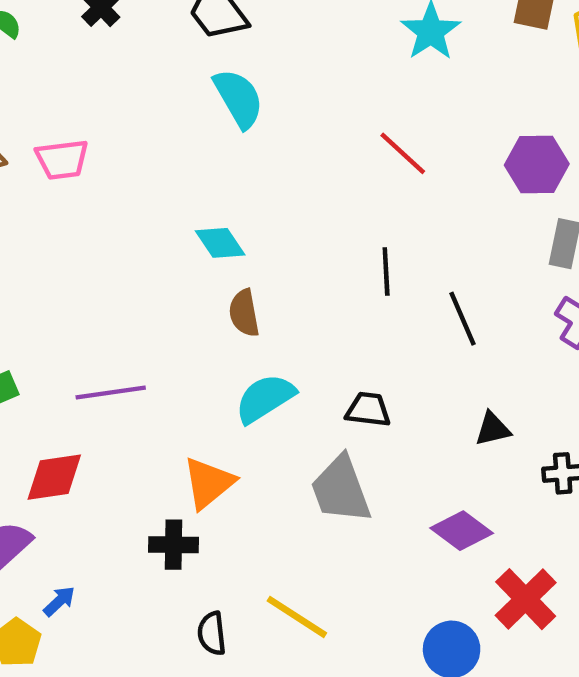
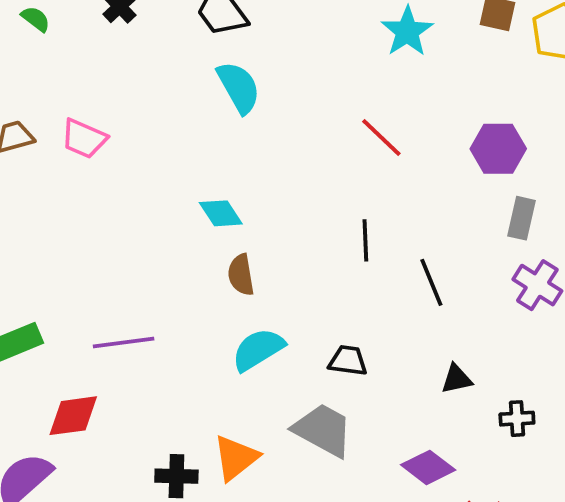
pink trapezoid: (62, 159) -> (84, 139), turned 30
orange triangle: (209, 483) -> (236, 458), moved
gray trapezoid: (341, 490) -> (323, 430), turned 138

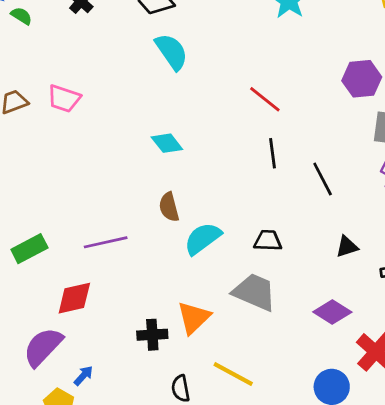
red line: (381, 137) -> (265, 99), moved
brown semicircle: (241, 275) -> (169, 207), moved

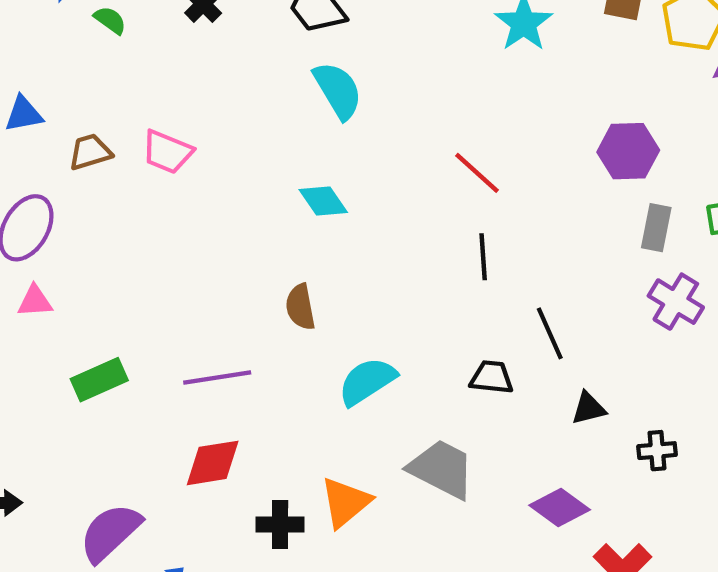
cyan diamond: (167, 143) -> (323, 201), moved
black line: (323, 179) -> (550, 333), moved
brown semicircle: (169, 207) -> (300, 307), moved
black trapezoid: (268, 241) -> (492, 377), moved
red diamond: (74, 298) -> (213, 463), moved

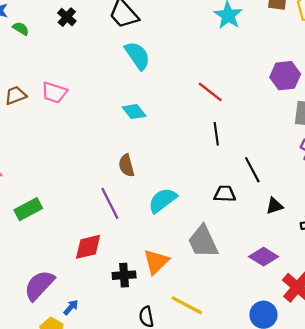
purple line: (217, 377) -> (110, 203), moved, turned 76
gray trapezoid: (442, 469) -> (203, 242), turned -138

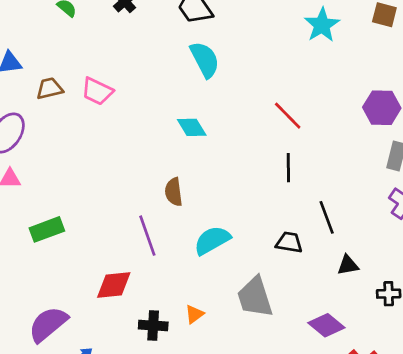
orange triangle: (156, 262) -> (194, 314), size x0.6

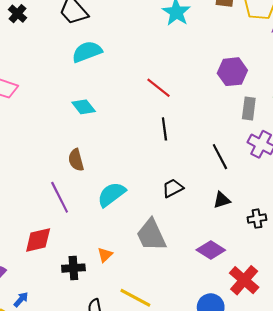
cyan semicircle: (205, 60) -> (87, 52), turned -76
black line: (327, 217) -> (220, 157), moved
black trapezoid: (289, 242) -> (173, 188), turned -30

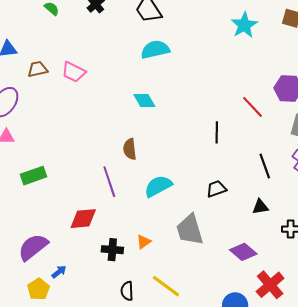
red line: (159, 88) -> (252, 107), moved

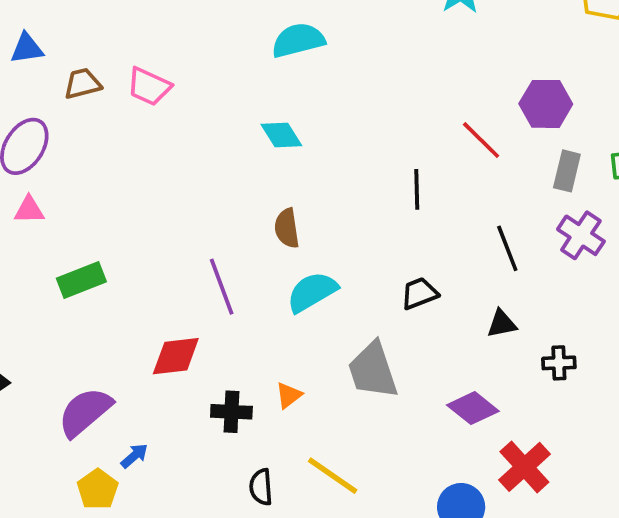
brown semicircle: (130, 149) -> (287, 228), moved

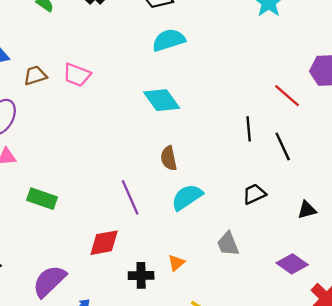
cyan diamond: (281, 135) -> (162, 100), size x1.4
black line: (507, 248) -> (283, 146), moved
green rectangle: (81, 280) -> (42, 199), turned 44
gray trapezoid: (373, 370) -> (228, 244), size x0.7

